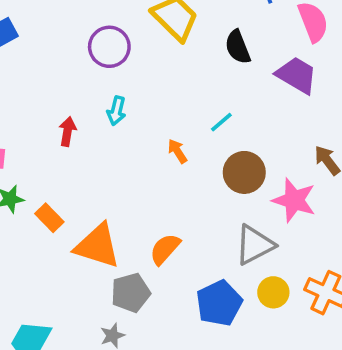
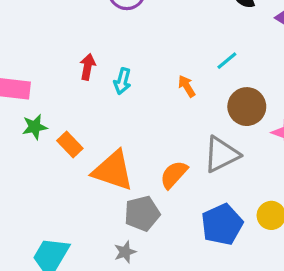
cyan arrow: (116, 111) -> (122, 81), moved
gray triangle: (255, 245) -> (221, 154), moved

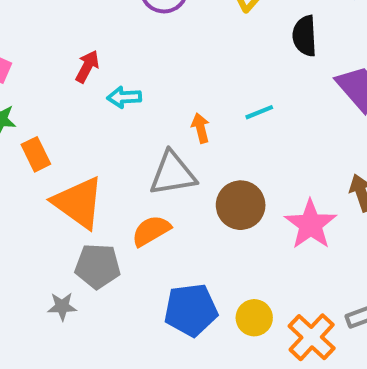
cyan arrow: (122, 81) -> (124, 97), turned 55
brown circle: (247, 107) -> (241, 205), moved
gray triangle: (221, 154) -> (173, 174), moved

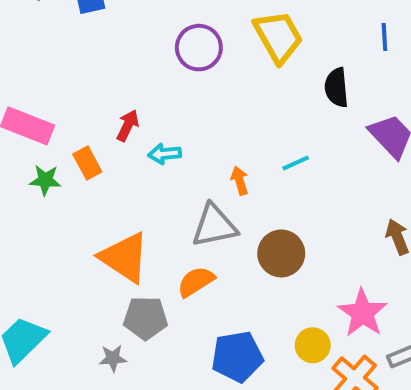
orange rectangle: (36, 154) -> (87, 163), moved
pink star: (311, 224) -> (363, 313), moved
yellow circle: (254, 318) -> (313, 345), moved

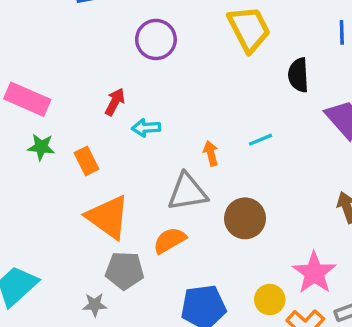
purple circle: (199, 48) -> (156, 39), moved
orange rectangle: (87, 163) -> (87, 161), moved

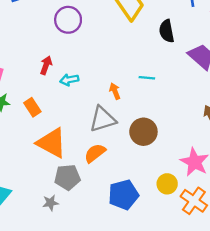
cyan line: (260, 140) -> (147, 78), turned 35

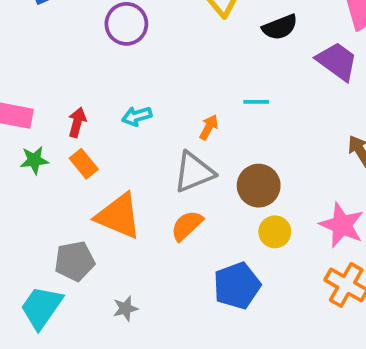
black semicircle: (167, 31) -> (280, 27), turned -95
red arrow: (46, 65) -> (77, 122), moved
orange arrow: (115, 91) -> (209, 127), turned 56
gray pentagon: (67, 177) -> (75, 261), moved
yellow circle: (167, 184) -> (275, 232), moved

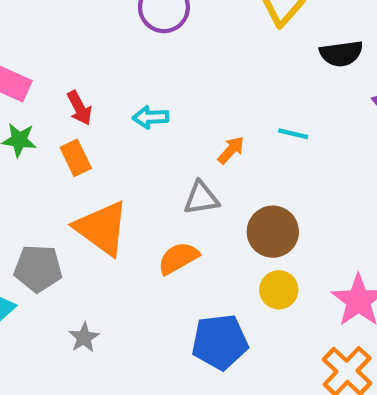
red arrow: (77, 122) -> (79, 108), turned 124
gray triangle: (194, 172) -> (201, 198), size x0.7
gray star: (125, 308) -> (84, 338), turned -30

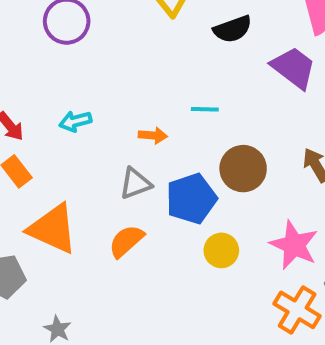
orange arrow: (231, 150) -> (153, 135), turned 64
brown circle: (273, 232) -> (243, 169), moved
blue pentagon: (220, 342) -> (191, 199), moved

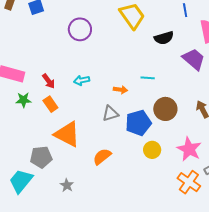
orange semicircle: (126, 241) -> (102, 157), moved

